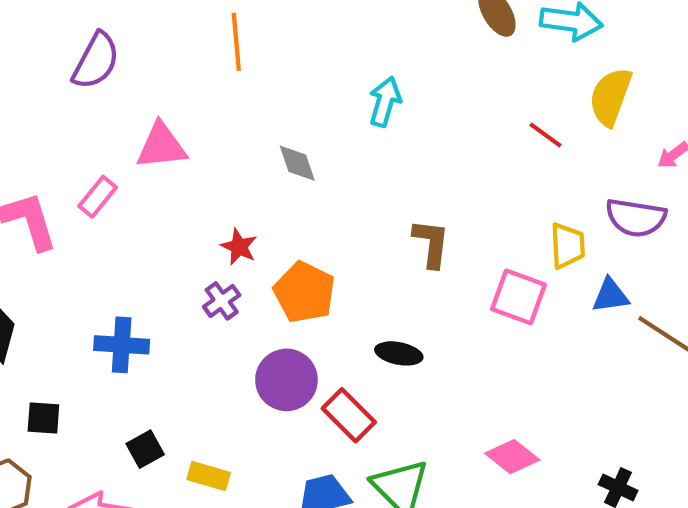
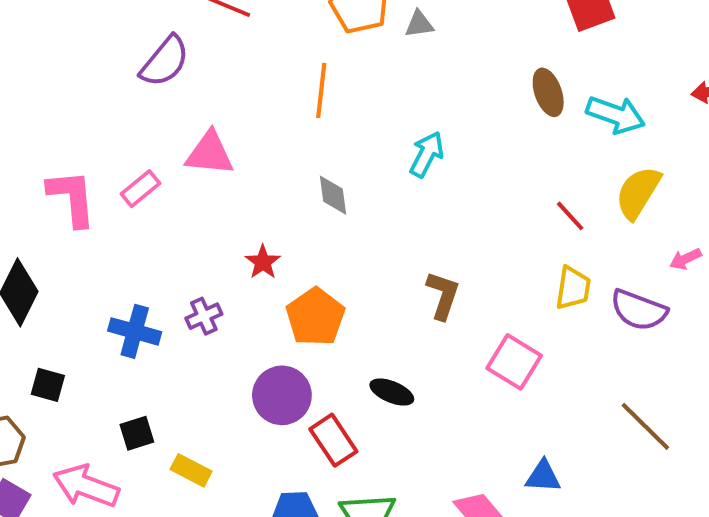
orange line: (236, 42) -> (321, 90), moved
yellow trapezoid: (568, 246) -> (573, 288), moved
blue triangle: (610, 296) -> (543, 476), moved
purple cross: (222, 301) -> (204, 316), moved

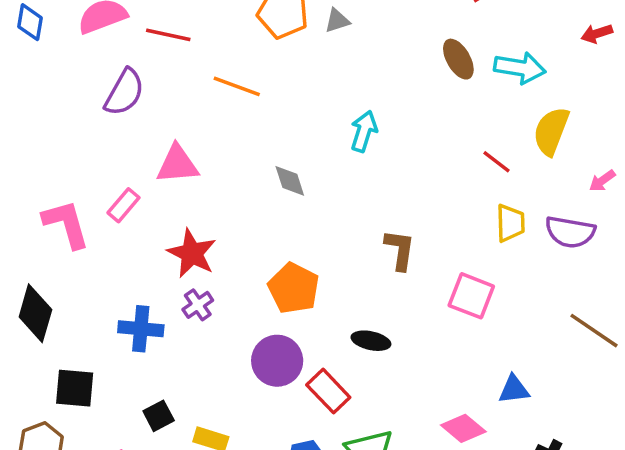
orange line: (321, 90) -> (237, 86), moved, turned -66
red star: (263, 262) -> (192, 253), moved, size x1.6
black square: (48, 385) -> (75, 388), size x1.4

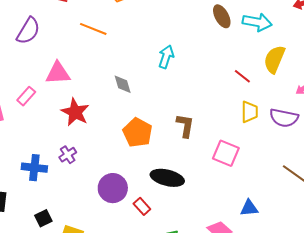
red star: (192, 253) -> (75, 112), moved
orange pentagon: (294, 288) -> (138, 132), moved
black ellipse: (371, 341) -> (167, 178), size x1.5
red rectangle: (328, 391) -> (142, 206), size x0.7

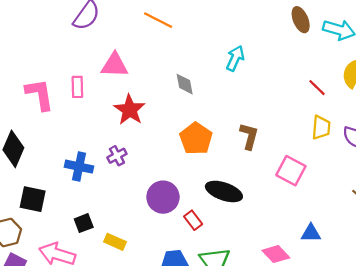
pink rectangle: (26, 96) -> (77, 87), turned -48

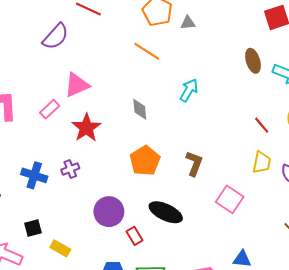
orange line: (158, 20) -> (147, 51), moved
pink triangle: (115, 65) -> (77, 85), turned -32
pink rectangle: (77, 87) -> (50, 109), moved, turned 42

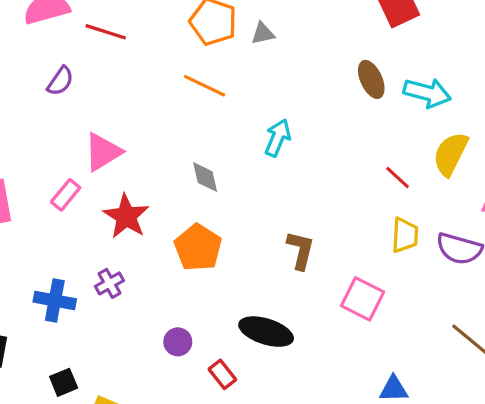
purple semicircle: (56, 37) -> (60, 81), size x0.7
orange pentagon: (145, 161) -> (198, 247), moved
purple circle: (109, 212) -> (178, 342), size x0.6

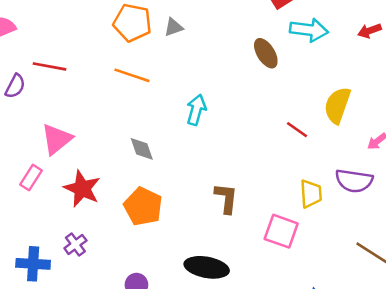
red line: (106, 32) -> (50, 66), moved
cyan arrow: (427, 93) -> (309, 30), moved
yellow trapezoid: (405, 235) -> (311, 194), moved

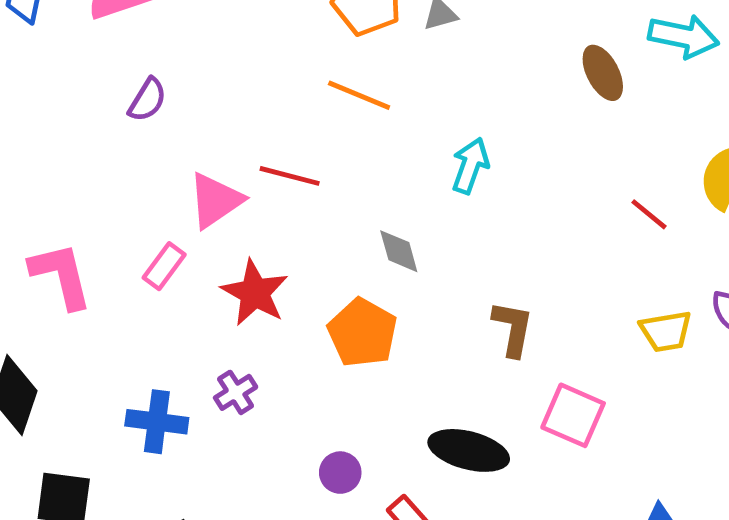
red line: (50, 66) -> (290, 176), moved
gray diamond: (142, 149) -> (399, 251), moved
yellow trapezoid: (311, 194) -> (666, 331), turned 80
pink square: (281, 231) -> (573, 415), moved

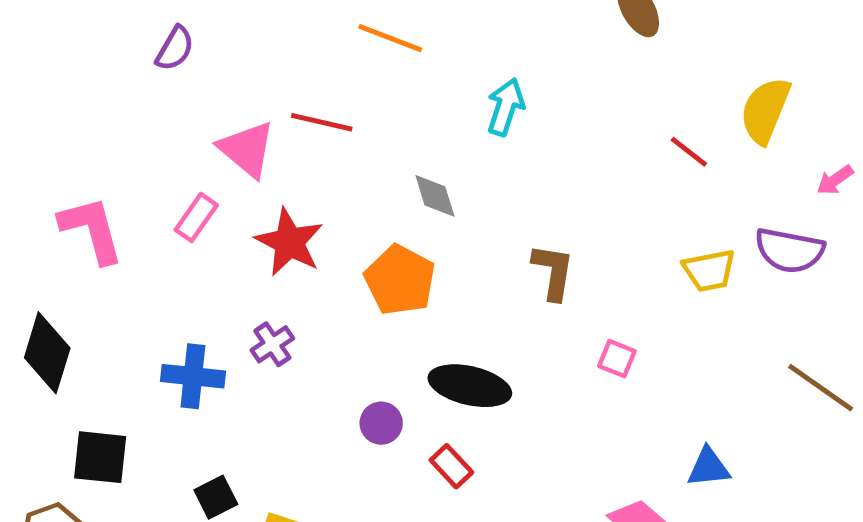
pink triangle: (215, 200) -> (247, 149), turned -44
pink square: (573, 415) -> (617, 359), size x0.6
black ellipse: (469, 450) -> (470, 386), moved

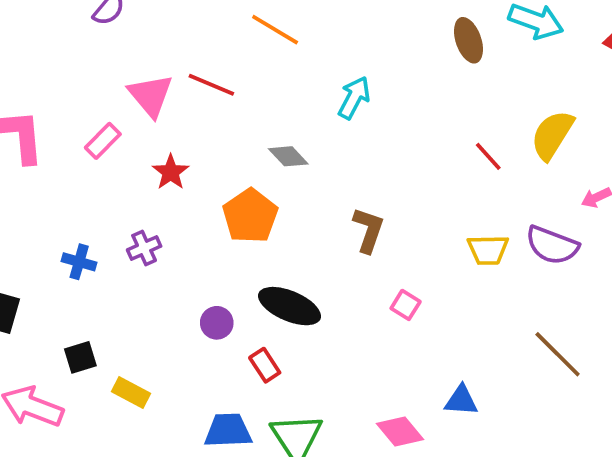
gray diamond: (435, 196) -> (288, 156), turned -36
red star: (289, 242) -> (171, 172), size x0.7
blue cross: (193, 376) -> (79, 262), size x0.7

